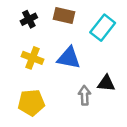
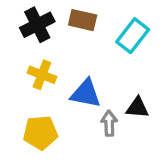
black cross: (29, 19) -> (37, 25), size x1.5
blue triangle: (69, 58) -> (86, 94), moved

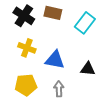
black cross: (37, 25) -> (24, 16), turned -30
gray arrow: (109, 123) -> (59, 89), moved

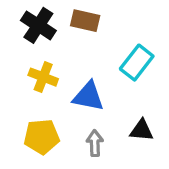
cyan rectangle: (85, 23) -> (137, 63), moved
black triangle: (88, 69) -> (142, 130), moved

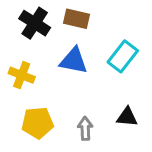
yellow cross: (43, 77) -> (22, 75), moved
blue triangle: (88, 96) -> (74, 61), moved

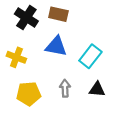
cyan rectangle: (123, 56) -> (90, 56), moved
gray arrow: (85, 129) -> (65, 88), moved

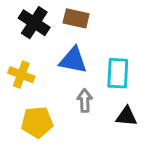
cyan rectangle: (90, 56) -> (118, 73), turned -35
gray arrow: (65, 88) -> (85, 101), moved

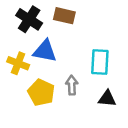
blue triangle: (73, 60) -> (45, 51), moved
yellow pentagon: (37, 122) -> (41, 93), moved, turned 30

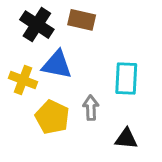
black triangle: (107, 99) -> (126, 139), moved

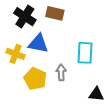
black triangle: (126, 139) -> (96, 94), moved

